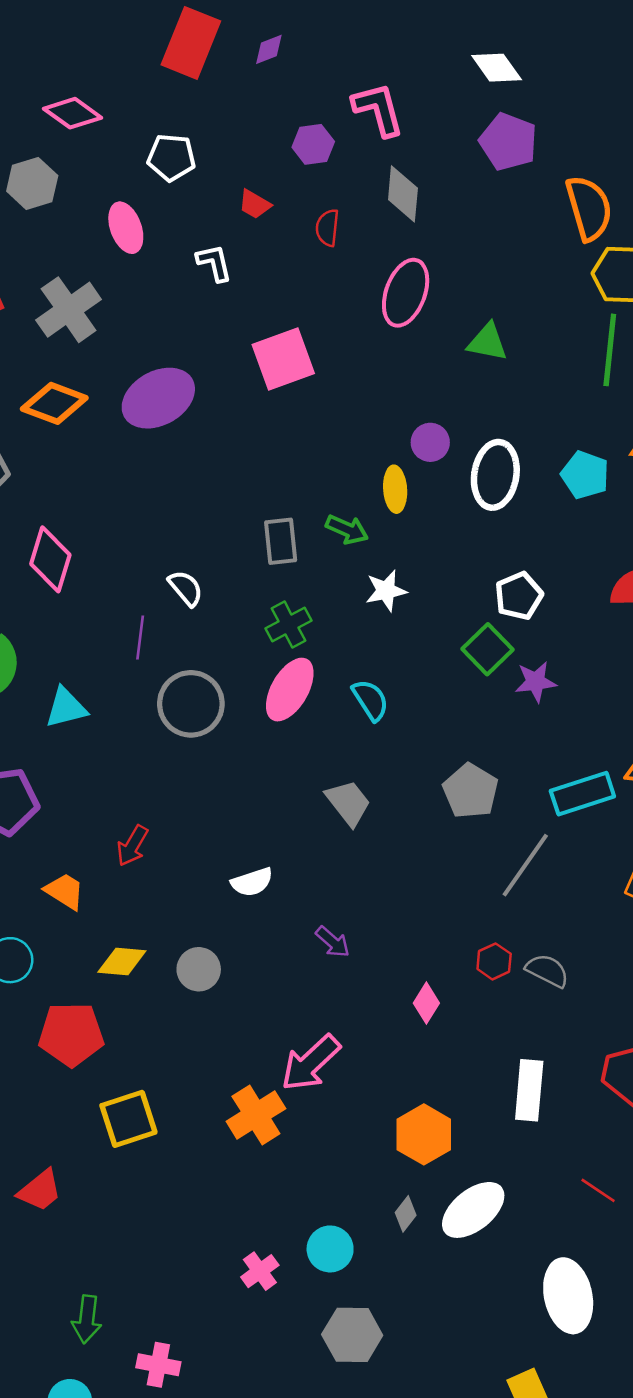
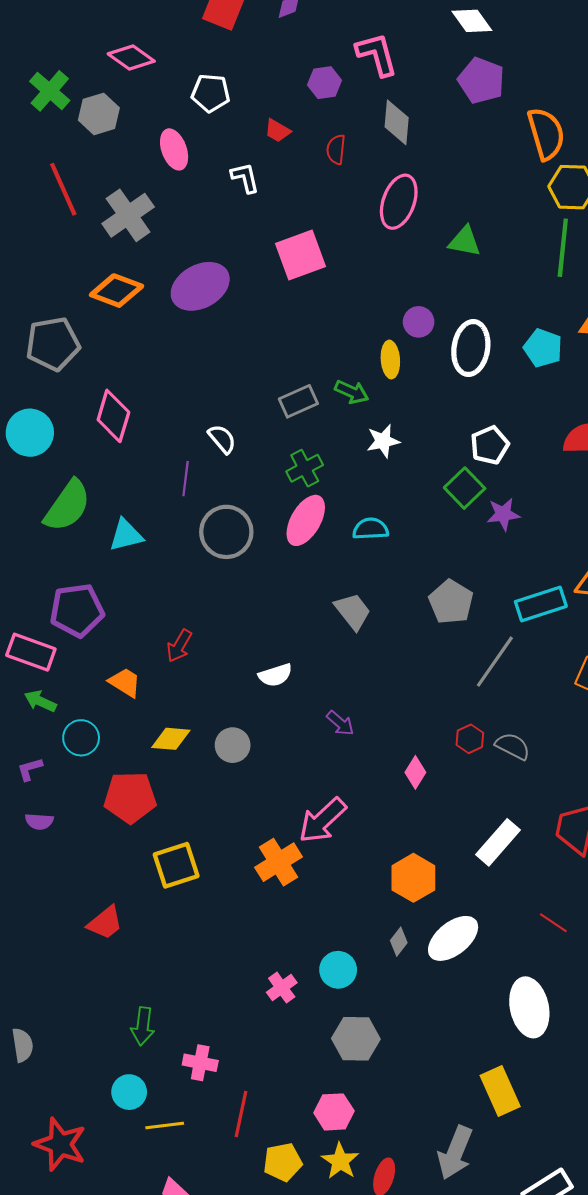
gray rectangle: (281, 541) -> (298, 401), turned 72
cyan semicircle: (370, 700) -> (371, 529), turned -60
white rectangle: (529, 1090) -> (498, 842), turned 36

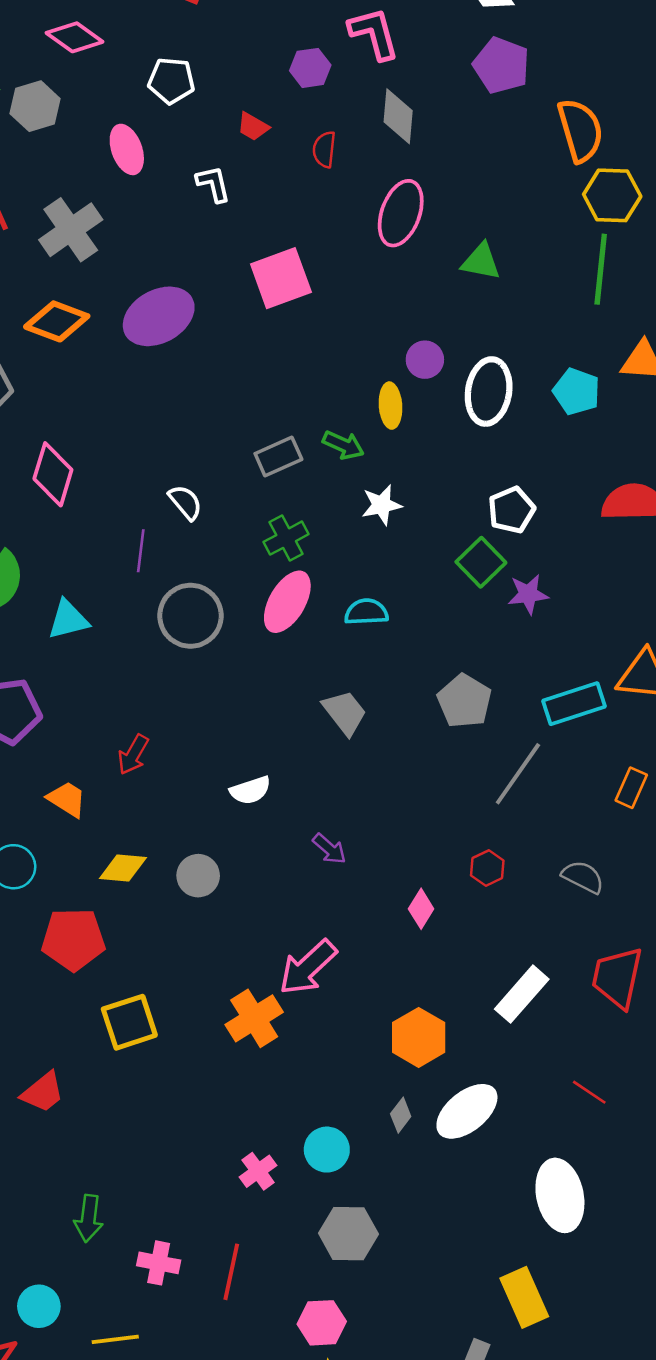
gray semicircle: (513, 746) -> (583, 877), moved
cyan circle: (129, 1092) -> (39, 1306), moved
red line: (241, 1114) -> (231, 1272), moved

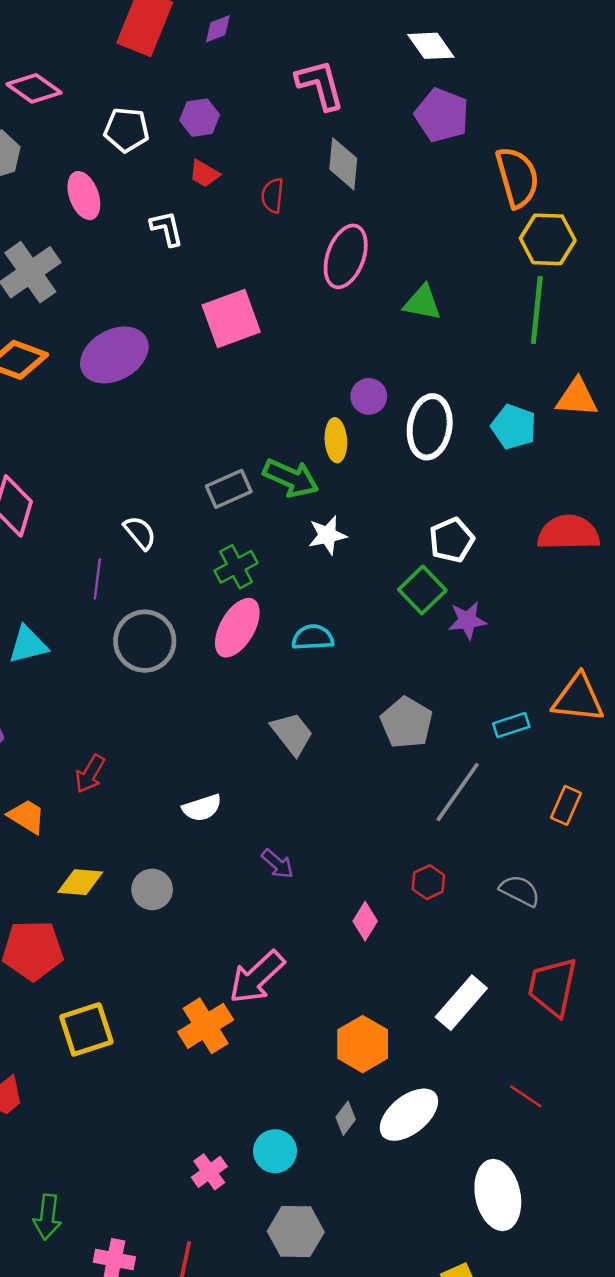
purple hexagon: (310, 68) -> (200, 118), moved
green arrow: (343, 445) -> (291, 478), size x1.4
cyan rectangle: (574, 704) -> (511, 725), size x0.6

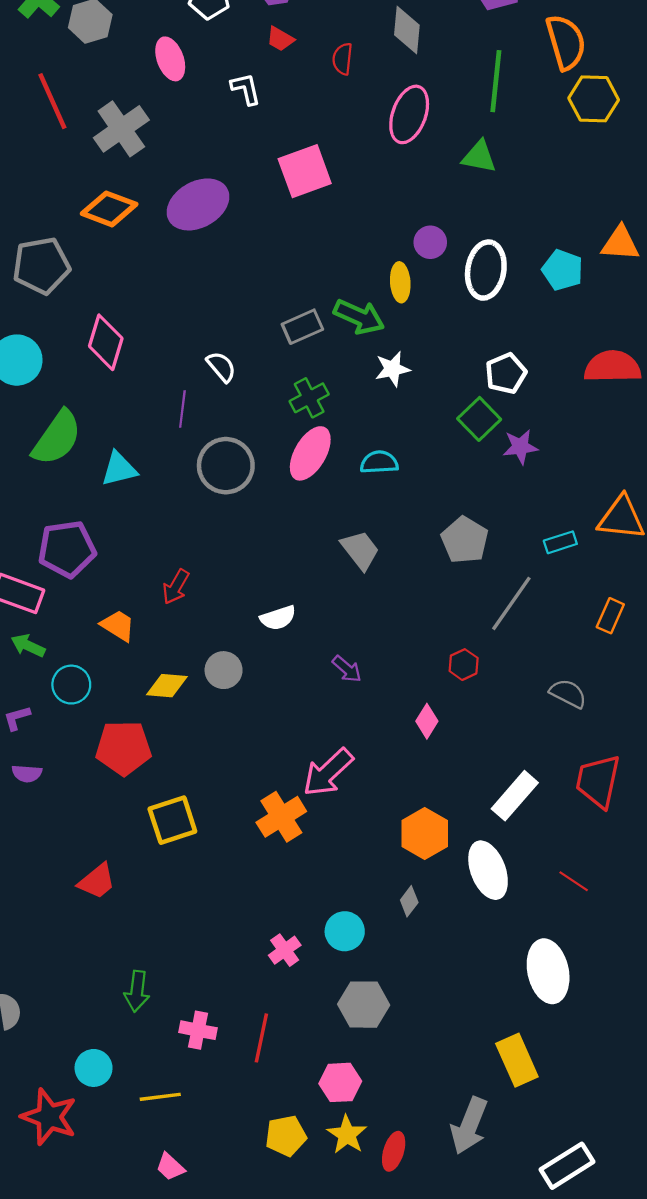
green line: (537, 310) -> (496, 81), moved
red hexagon: (428, 882) -> (464, 665), moved
gray circle: (152, 889) -> (224, 670), moved
white ellipse: (409, 1115) -> (488, 870), moved, turned -72

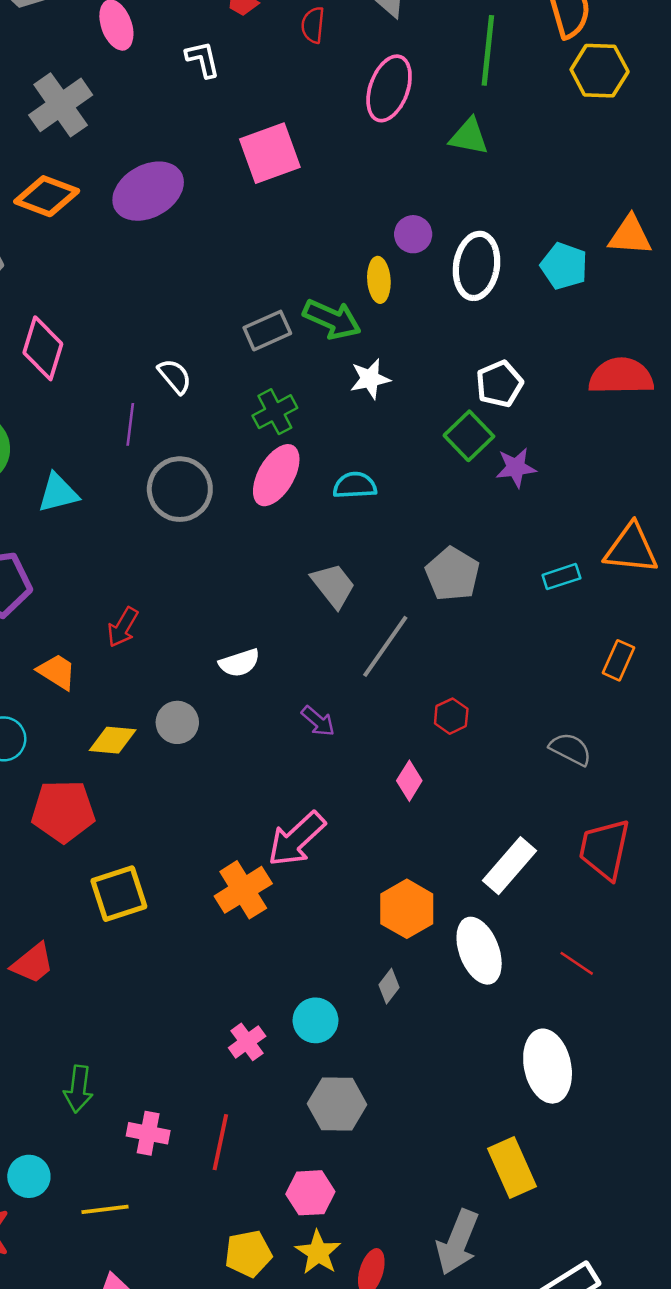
gray line: (511, 603) -> (385, 646), moved

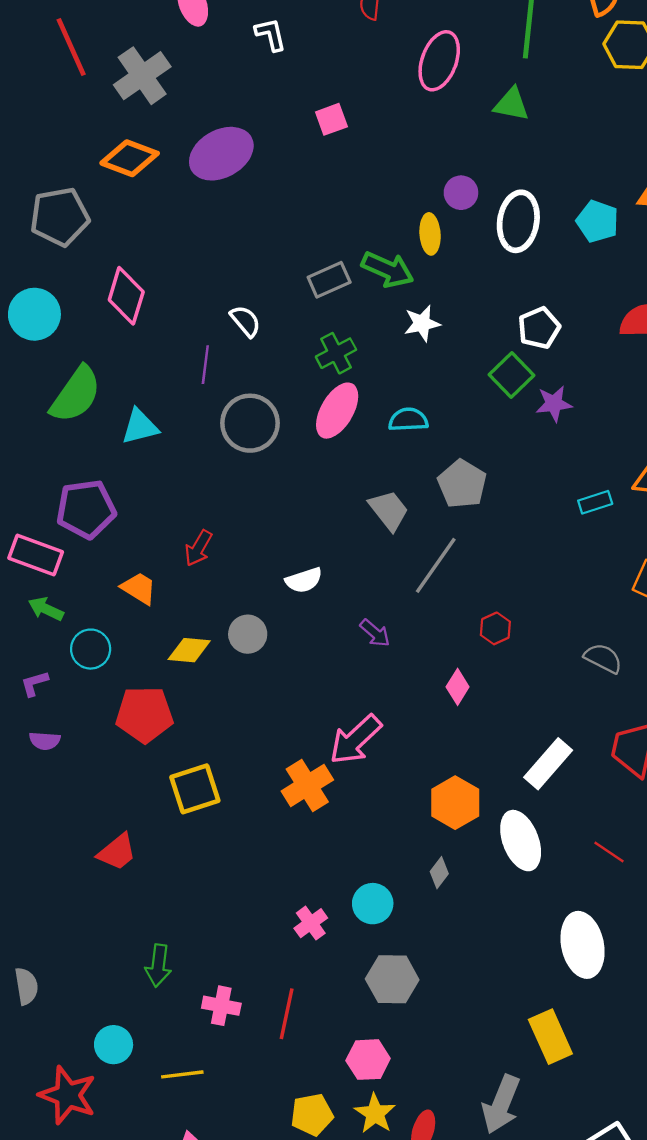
pink square: (270, 153) -> (331, 119), size x0.6
gray pentagon: (452, 574) -> (462, 484), moved

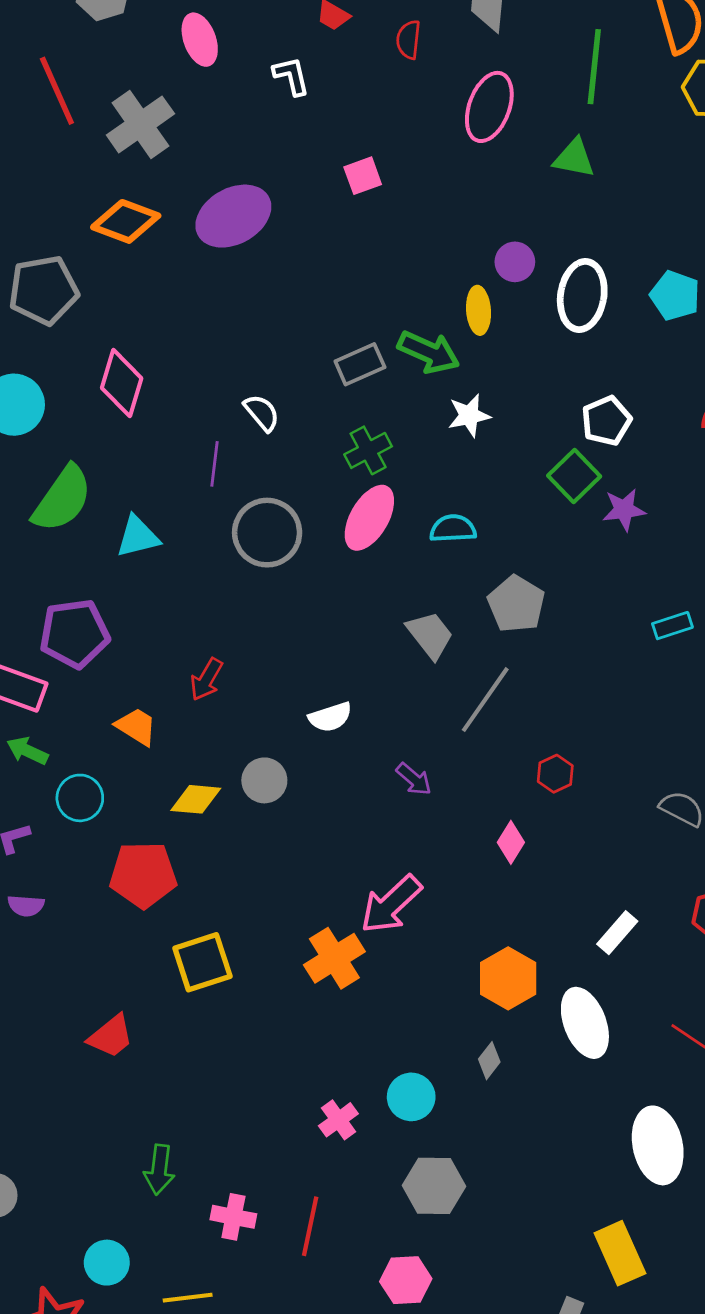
white rectangle: (548, 764) -> (617, 933), size x0.7

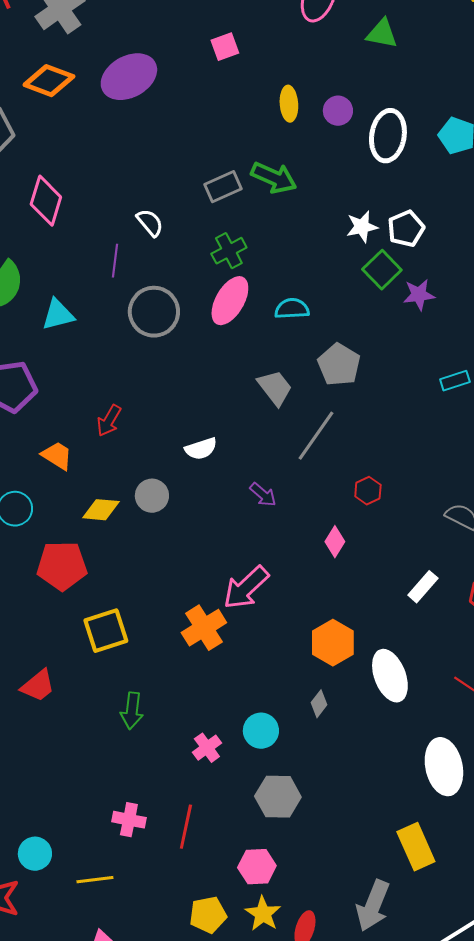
yellow ellipse: (479, 310) -> (289, 104), moved
white star: (469, 415) -> (362, 227), moved
white rectangle: (617, 933) -> (423, 587), moved
green arrow: (159, 1170) -> (132, 711), moved

